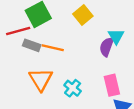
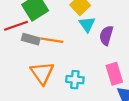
cyan triangle: (116, 36) -> (87, 24), moved
cyan cross: (73, 88) -> (75, 80), turned -30

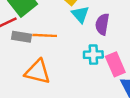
orange triangle: (42, 73) -> (38, 72), turned -35
cyan cross: (75, 80) -> (93, 55), moved

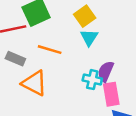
purple semicircle: (102, 24) -> (106, 71), moved
gray rectangle: (22, 37) -> (15, 59), moved

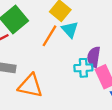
orange line: (50, 50) -> (49, 36), moved, turned -60

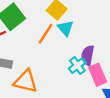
cyan cross: (83, 68) -> (77, 66), turned -36

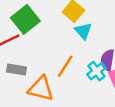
orange line: (46, 34) -> (65, 66), moved

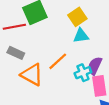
cyan triangle: (83, 31) -> (81, 36), turned 49

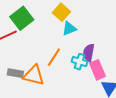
gray rectangle: (16, 53) -> (15, 73), moved
cyan cross: (83, 73) -> (80, 62), turned -35

